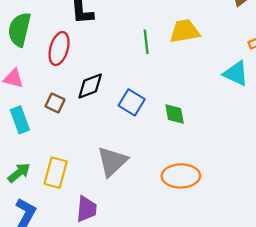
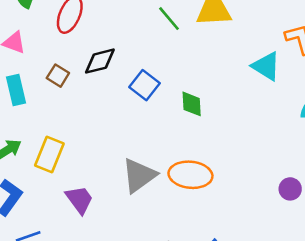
green line: (146, 42) -> (169, 19), turned -40
gray triangle: (112, 162) -> (139, 175), moved
purple trapezoid: (86, 209) -> (79, 200), turned -48

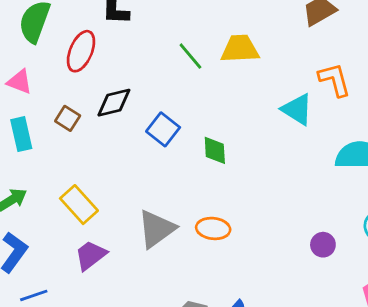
yellow rectangle: (49, 154) -> (79, 205), moved, turned -64
orange ellipse: (190, 175) -> (213, 228), size x0.7
purple trapezoid: (79, 200) -> (91, 255), turned -92

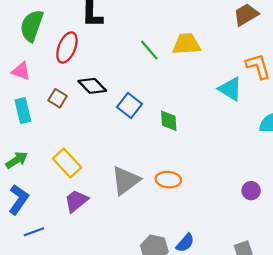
black diamond: (114, 103) -> (92, 86), turned 60

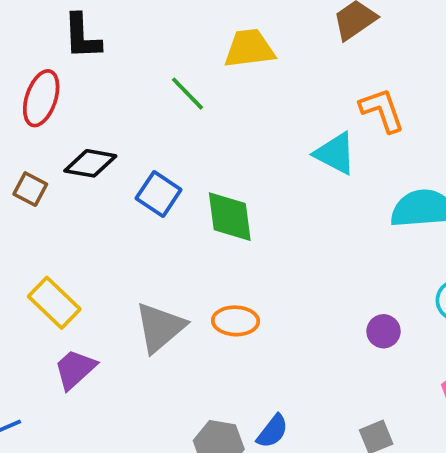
yellow trapezoid: (186, 44) -> (249, 49), moved
black diamond: (92, 86) -> (90, 163), turned -32
green diamond: (169, 121) -> (230, 217), size x1.4

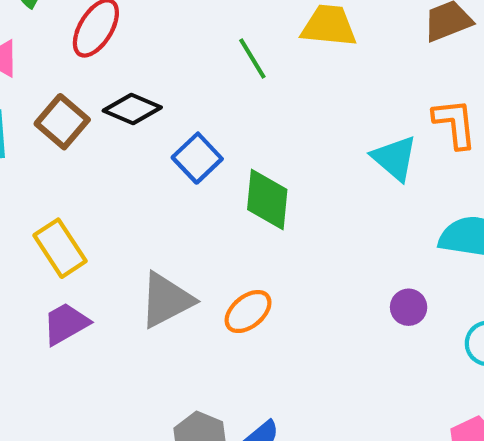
brown square: (30, 189) -> (62, 122), size x1.4
orange ellipse: (236, 321) -> (248, 312), turned -54
purple circle: (384, 331) -> (409, 307), moved

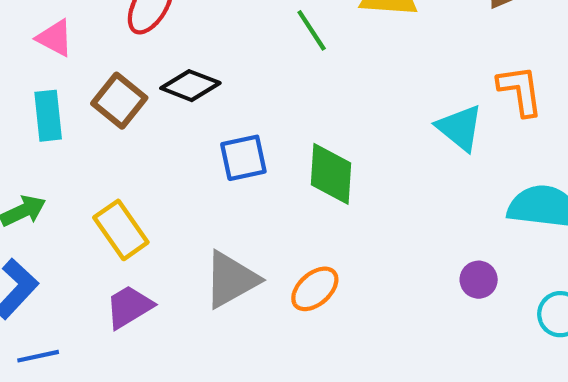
blue square: (197, 158) -> (243, 158), moved, turned 33

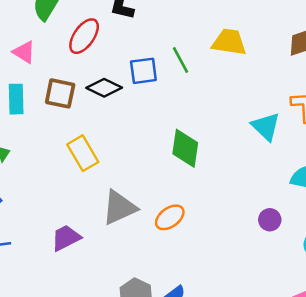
brown square: (119, 101) -> (60, 93), turned -32
blue square: (243, 158) -> (143, 71), moved
yellow rectangle: (121, 230) -> (83, 153), moved
purple trapezoid: (129, 307) -> (66, 238), moved

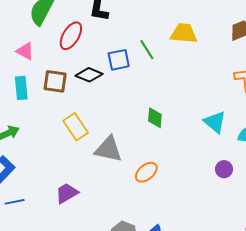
cyan triangle: (266, 126) -> (215, 122), moved
green diamond: (185, 148) -> (155, 118), size x0.7
gray triangle: (119, 208) -> (108, 149), moved, turned 40

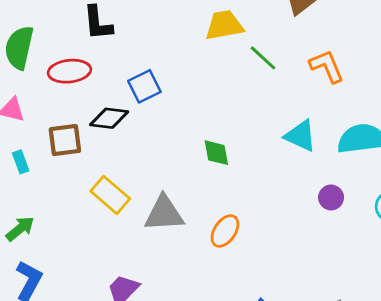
red ellipse: (71, 36) -> (69, 71), turned 68
green line: (147, 50) -> (263, 58), moved
cyan rectangle: (21, 88) -> (21, 162), size x0.7

